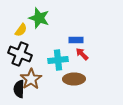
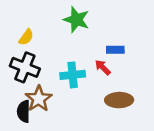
green star: (39, 18) -> (76, 20), moved
blue rectangle: (76, 40) -> (115, 50), moved
brown ellipse: (74, 79) -> (119, 100), moved

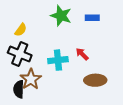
blue rectangle: (115, 50) -> (92, 18), moved

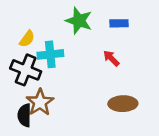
red arrow: (82, 54) -> (111, 58), moved
cyan cross: (58, 60) -> (50, 54), moved

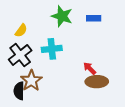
cyan cross: (50, 54) -> (52, 49), moved
red arrow: (111, 58) -> (90, 68), moved
black cross: (26, 70) -> (20, 55), turned 30

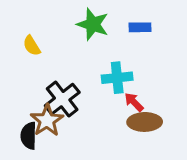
yellow semicircle: (21, 31) -> (32, 46), turned 112
cyan cross: (52, 49) -> (117, 78), moved
black cross: (20, 55) -> (62, 99), moved

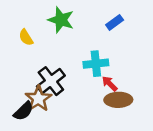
green star: (93, 24) -> (61, 20), moved
blue rectangle: (140, 27) -> (115, 22), turned -35
black semicircle: (29, 136) -> (23, 111), turned -135

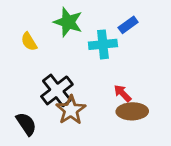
cyan cross: (96, 64) -> (103, 44), moved
brown star: (38, 99) -> (71, 110), moved
black semicircle: (23, 111) -> (26, 124), turned -80

